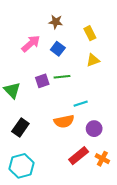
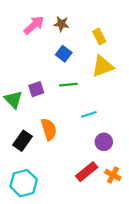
pink arrow: (31, 44) -> (34, 25), moved
yellow triangle: (93, 60) -> (103, 66), size x1.5
purple square: (42, 81) -> (36, 89), moved
orange semicircle: (64, 121) -> (49, 129), moved, turned -96

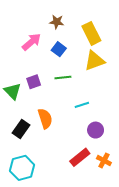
pink arrow: (34, 25) -> (31, 42), moved
yellow rectangle: (99, 37) -> (91, 33), size x1.5

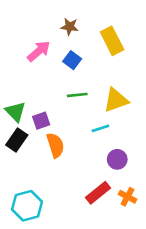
yellow triangle: (94, 61) -> (116, 100), moved
purple square: (34, 82) -> (41, 121), moved
black rectangle: (21, 129) -> (17, 140), moved

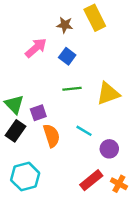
yellow rectangle: (112, 41) -> (95, 18), moved
cyan line: (100, 128) -> (84, 131), moved, turned 49
cyan hexagon: (27, 206) -> (25, 177), moved

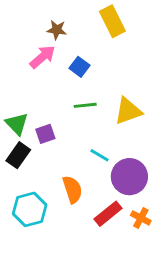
brown star: (65, 25) -> (57, 30), moved
orange semicircle: (52, 136) -> (72, 189), moved
purple circle: (109, 149) -> (129, 177), size x1.6

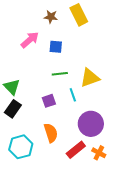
brown star: (57, 30) -> (51, 17), moved
blue square: (80, 67) -> (56, 47), turned -32
purple square: (45, 134) -> (49, 101), moved
cyan line: (99, 155) -> (73, 95), moved, turned 40

